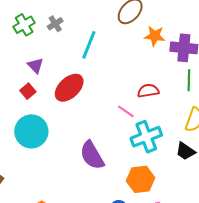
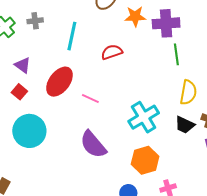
gray cross: (55, 24) -> (35, 21), turned 35
red semicircle: (148, 91) -> (112, 52), moved
pink line: (126, 111) -> (90, 99), moved

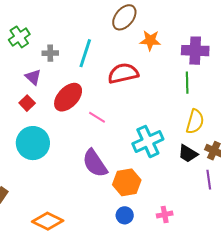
gray cross: (35, 21) -> (50, 53), moved
purple cross: (166, 23) -> (195, 51), moved
red semicircle: (112, 52) -> (123, 73), size x1.4
orange hexagon: (145, 160) -> (127, 182), moved

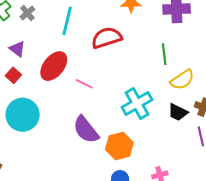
gray cross: (50, 53) -> (27, 13), moved, turned -35
green line: (187, 83) -> (164, 54), moved
yellow semicircle: (195, 122) -> (182, 80), turned 45

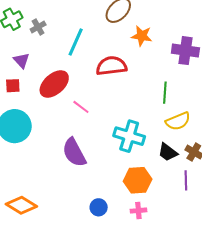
red square: (13, 75) -> (13, 86), turned 35
cyan cross: (137, 103) -> (129, 136), turned 36
orange hexagon: (119, 146) -> (138, 180), moved

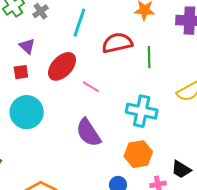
green line: (165, 93) -> (149, 57), moved
black trapezoid: (168, 152) -> (181, 169), moved
orange hexagon: (138, 180) -> (138, 154), moved

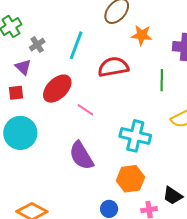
gray cross: (40, 11) -> (37, 45), moved
green line: (149, 57) -> (162, 80), moved

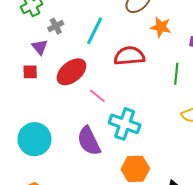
cyan circle: (20, 133) -> (34, 139), moved
cyan cross: (135, 136) -> (125, 124), moved

